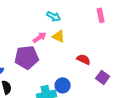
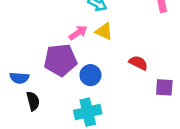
purple square: (103, 77) -> (164, 87), turned -32
blue circle: (63, 85) -> (90, 75), moved

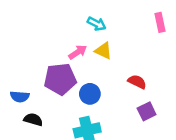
purple square: (164, 87) -> (147, 111), moved, turned -30
black semicircle: (33, 101) -> (33, 120), turned -60

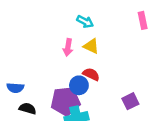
pink arrow: (78, 52) -> (68, 47), turned 133
purple pentagon: (60, 79) -> (65, 101), moved
red semicircle: (137, 82) -> (91, 74), moved

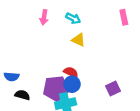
pink arrow: (68, 47) -> (44, 17), moved
red semicircle: (91, 74) -> (71, 72), moved
blue circle: (79, 85) -> (72, 84), moved

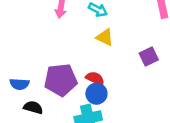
purple pentagon: (56, 88) -> (61, 80), moved
purple square: (113, 88) -> (149, 57), moved

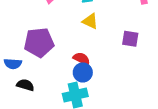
purple square: (149, 57) -> (130, 39), turned 35
purple pentagon: (61, 80) -> (39, 43), moved

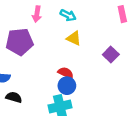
purple square: (130, 39) -> (111, 55), turned 35
purple pentagon: (39, 43) -> (20, 42), moved

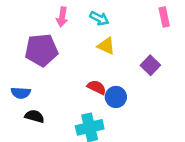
blue circle: (67, 86) -> (116, 97), moved

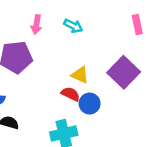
yellow triangle: (106, 46) -> (80, 75), moved
purple square: (150, 65) -> (124, 72), size x1.6

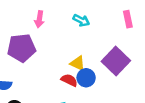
cyan arrow: (73, 26) -> (81, 20), moved
blue circle: (90, 104) -> (86, 78), moved

